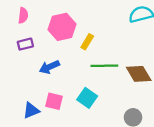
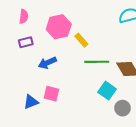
yellow rectangle: (87, 42) -> (81, 40), turned -72
cyan square: (87, 98) -> (107, 91), moved

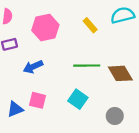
yellow rectangle: (81, 40) -> (90, 25), moved
cyan square: (107, 91) -> (78, 99), moved

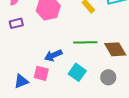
blue arrow: (33, 67) -> (53, 55), moved
gray circle: (115, 116) -> (108, 77), moved

